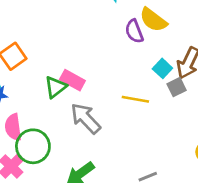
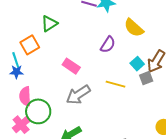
purple semicircle: (134, 31) -> (108, 45), moved, turned -132
green triangle: (55, 87) -> (49, 23), moved
gray arrow: (86, 118) -> (78, 95), turned -85

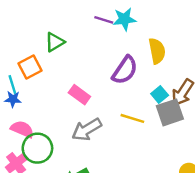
yellow semicircle: (134, 28) -> (157, 51), turned -145
purple semicircle: (108, 45) -> (125, 70), size x1.4
gray square: (146, 78) -> (170, 112), size x1.6
pink semicircle: (25, 96) -> (22, 129), turned 114

